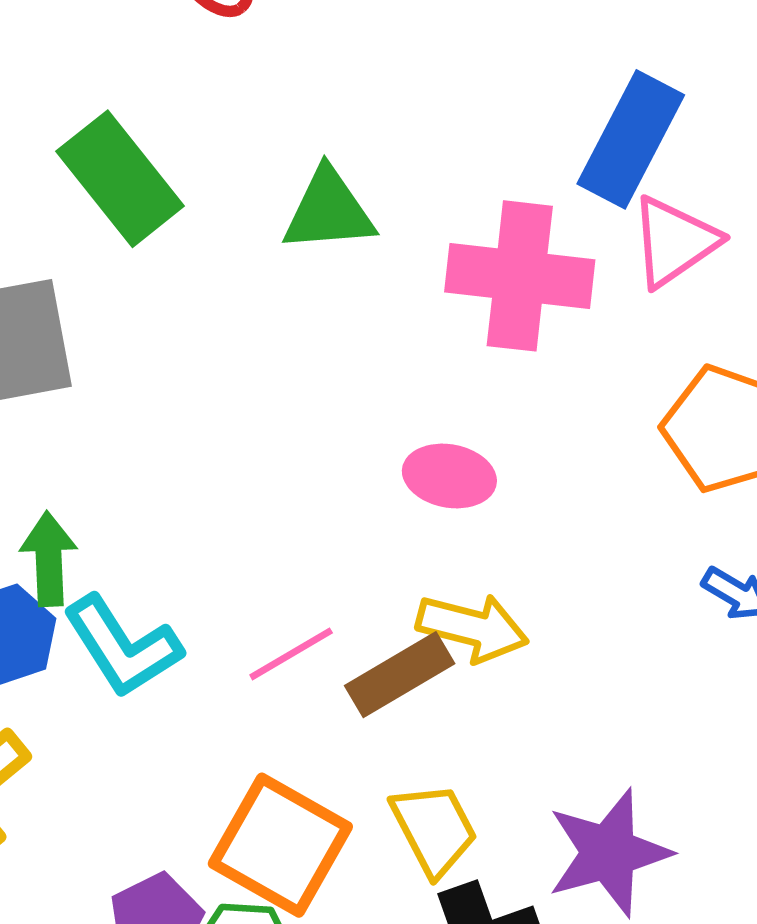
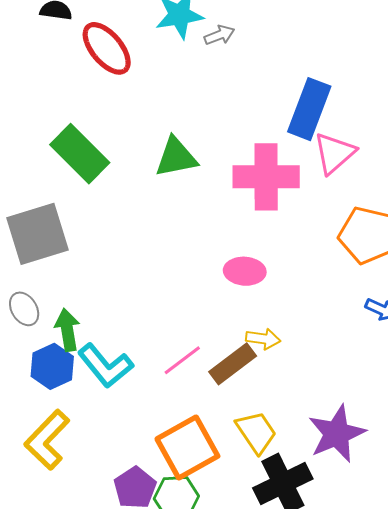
yellow arrow: (472, 628) -> (263, 339), size x0.7
orange square: (280, 845) -> (187, 447), turned 38

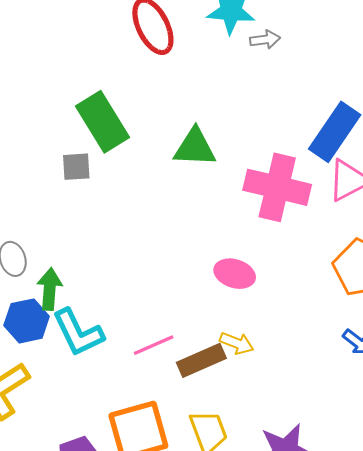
gray square: (38, 234) -> (76, 167), moved, size x0.5

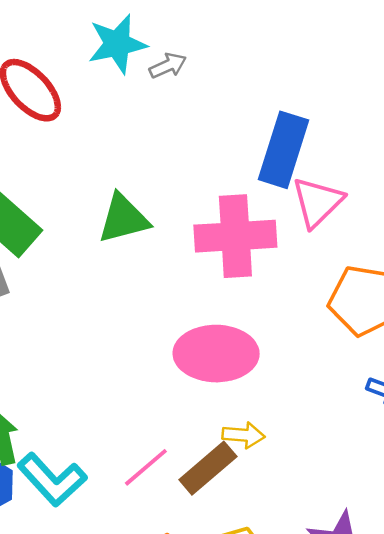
pink ellipse: (235, 274) -> (216, 354), size x1.6

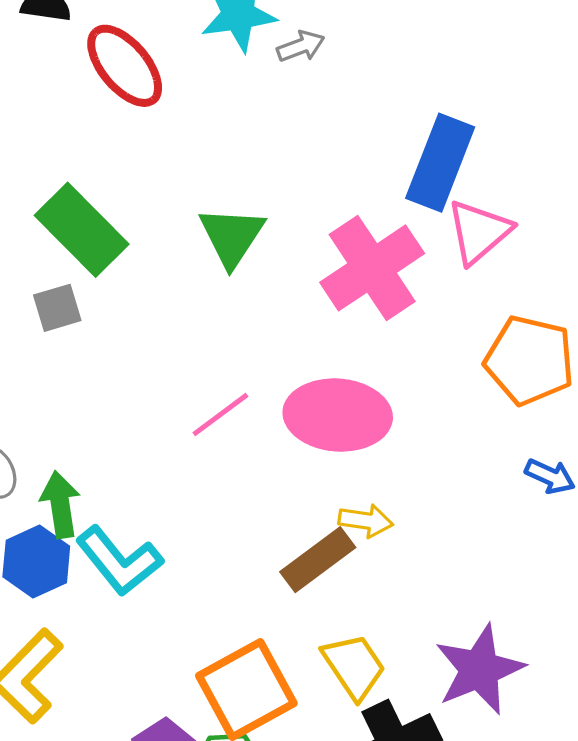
green triangle: (123, 219) -> (232, 236), turned -46
pink cross: (235, 236) -> (372, 268), turned -34
pink line: (146, 467) -> (220, 414), moved

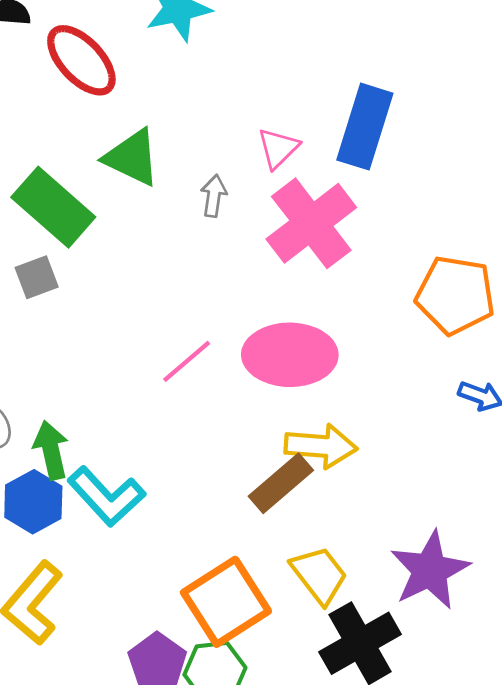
gray arrow: (301, 46) -> (214, 196), moved, turned -57
pink triangle: (479, 232) -> (278, 148), moved, size x0.7
green triangle: (232, 236) -> (132, 158), moved, turned -34
yellow arrow: (366, 521) -> (321, 446), size x1.5

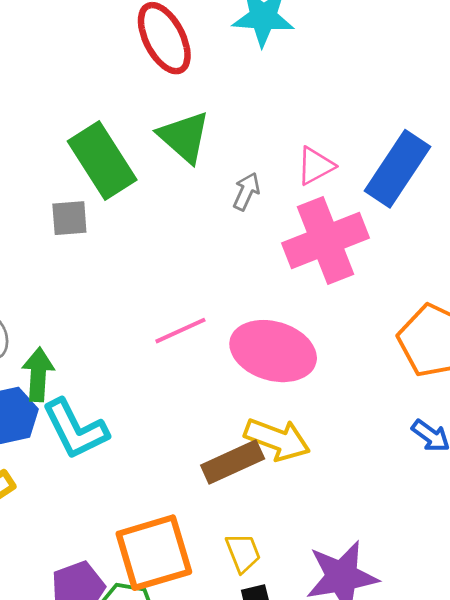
yellow trapezoid: (319, 575) -> (243, 553), size x0.7

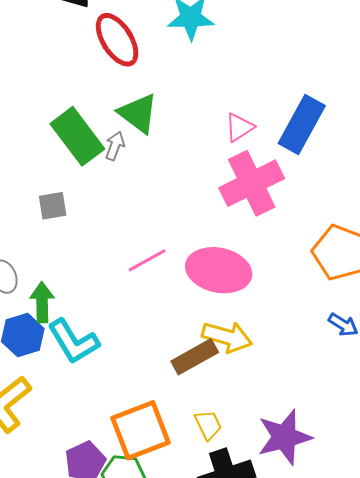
gray arrow: (246, 191) -> (115, 146), moved
gray square: (69, 218) -> (53, 206), moved

